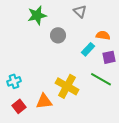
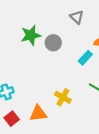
green star: (37, 15) -> (31, 35), moved
yellow cross: (67, 86) -> (63, 97), size x0.7

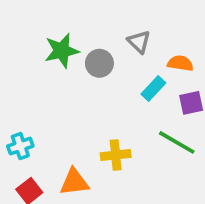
gray triangle: (77, 17) -> (139, 42), moved
yellow cross: (63, 97) -> (116, 155), turned -35

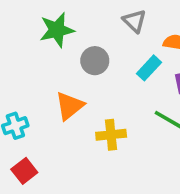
gray circle: (99, 63) -> (95, 61), moved
orange triangle: (74, 182) -> (69, 106), moved, turned -32

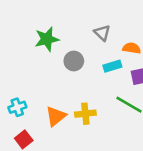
cyan rectangle: (149, 68) -> (112, 66), turned 30
orange triangle: (69, 106) -> (56, 116), moved

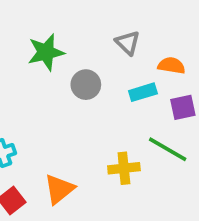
yellow cross: (85, 114) -> (124, 168), moved
orange triangle: (56, 116) -> (59, 189), moved

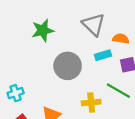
gray triangle: (128, 43) -> (94, 25), size x1.5
gray circle: (86, 85) -> (68, 66), moved, size x1.5

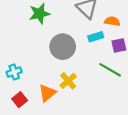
yellow cross: (91, 103) -> (68, 81), moved, turned -35

